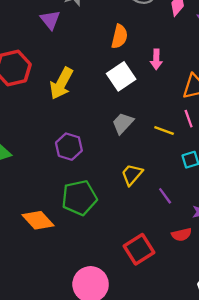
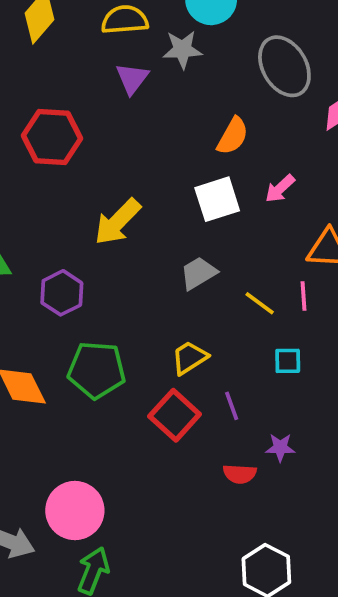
pink arrow: (156, 59) -> (280, 189), turned 30
yellow arrow: (61, 83) -> (117, 222), moved
purple hexagon: (69, 147) -> (62, 293), moved
red square: (139, 249) -> (175, 415), moved, turned -32

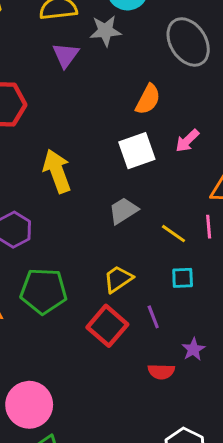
yellow arrow: (117, 222) -> (57, 171), turned 117
cyan square: (288, 361) -> (183, 278), moved
purple star: (280, 447) -> (193, 349), turned -30

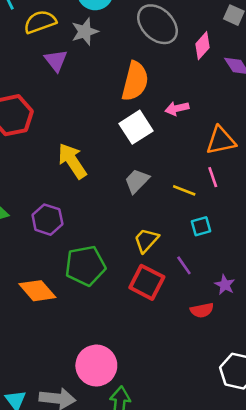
orange semicircle: (148, 99) -> (135, 81), size x1.4
pink arrow: (187, 141) -> (177, 108), turned 45

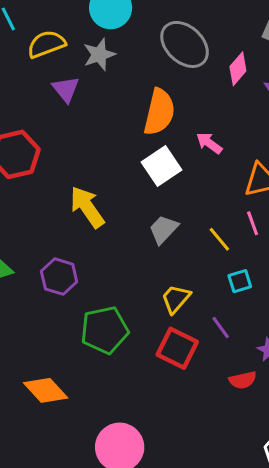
pink arrow: (177, 108) -> (209, 143), turned 50
yellow line: (184, 190) -> (219, 239), turned 30
orange diamond: (37, 291) -> (46, 390), moved

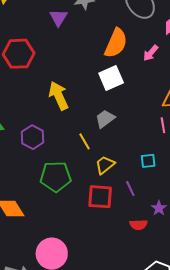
pink arrow: (209, 143) -> (151, 53), moved, turned -96
yellow line: (219, 239) -> (84, 141), moved
red square: (177, 348) -> (100, 197), turned -32

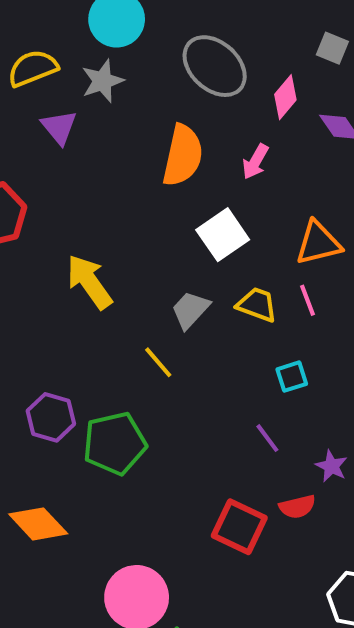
white square: (111, 78) -> (223, 235), moved
purple hexagon: (33, 137) -> (51, 417), moved
yellow trapezoid: (105, 165) -> (257, 305), moved, turned 70
red square: (100, 197) -> (239, 527), moved, turned 32

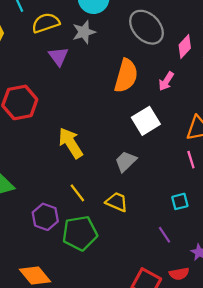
yellow trapezoid: (257, 305) -> (117, 202), moved
yellow line: (158, 362) -> (77, 193), moved

